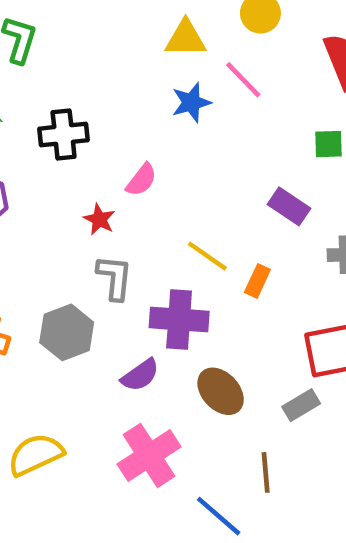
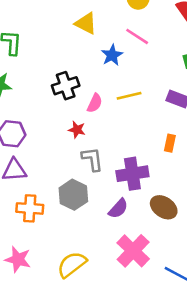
yellow triangle: (186, 38) -> (86, 23), moved, turned 40
black cross: (64, 134) -> (66, 86), moved
yellow line: (207, 256) -> (129, 96), moved, turned -35

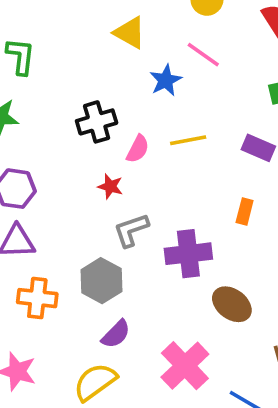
gray L-shape: (92, 159) -> (131, 230), turned -104
purple semicircle: (118, 209) -> (116, 334), moved

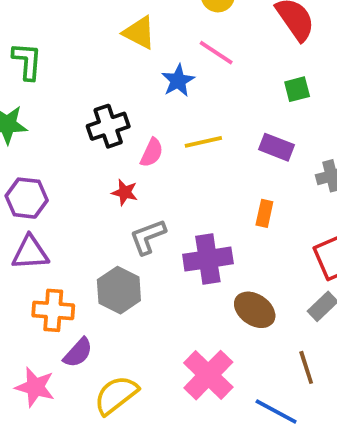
purple semicircle: (116, 334) -> (78, 353), moved

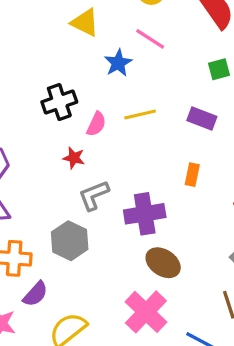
brown ellipse: (255, 310) -> (163, 263), moved

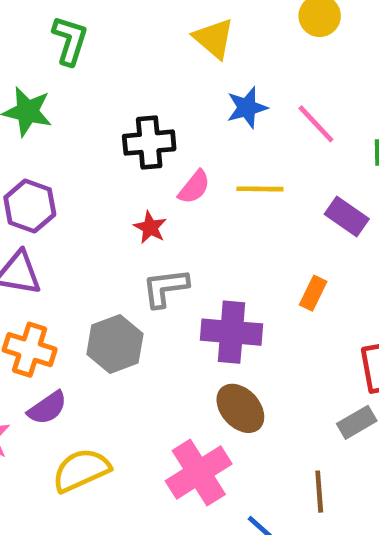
pink line: (150, 39) -> (316, 124), moved

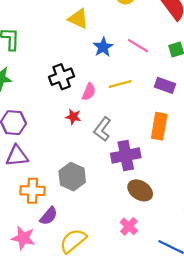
gray L-shape: (165, 288) -> (102, 129), moved, turned -30
orange rectangle: (313, 293) -> (159, 126), size x1.6
pink cross: (199, 472) -> (129, 226), size x0.6

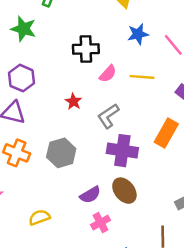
red star: (73, 117) -> (73, 102), moved
purple semicircle: (49, 216) -> (90, 195), moved
yellow semicircle: (73, 241) -> (39, 217), size x0.7

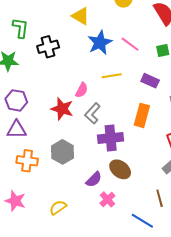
blue star: (138, 34) -> (100, 43), size x1.4
black cross: (86, 49) -> (48, 47), moved
pink semicircle: (108, 74) -> (82, 90), moved
red star: (73, 102) -> (62, 109), size x1.6

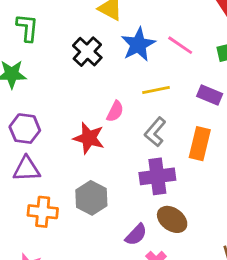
black cross: (48, 47) -> (87, 52), moved, turned -30
gray L-shape: (93, 113) -> (155, 132), moved

